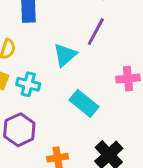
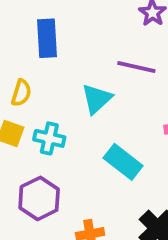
purple line: (96, 32) -> (136, 67), turned 76

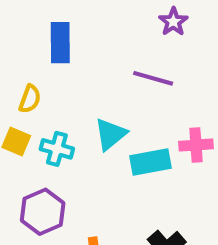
cyan triangle: (97, 99) -> (110, 134), moved
cyan rectangle: (123, 162) -> (150, 162), moved, turned -51

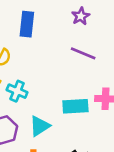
purple star: (173, 22) -> (81, 16), moved
cyan triangle: (110, 134) -> (40, 126), moved

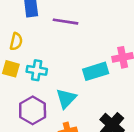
purple line: (83, 53) -> (66, 22), moved

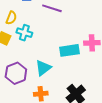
cyan cross: (37, 70) -> (24, 33), moved

